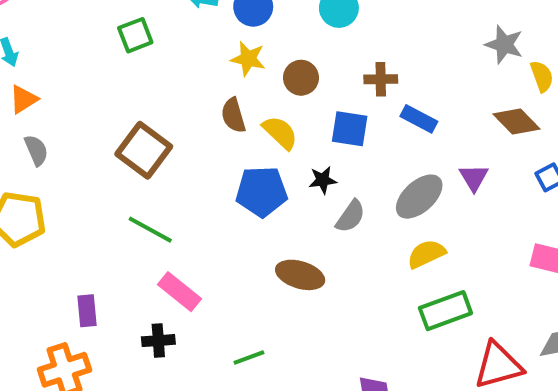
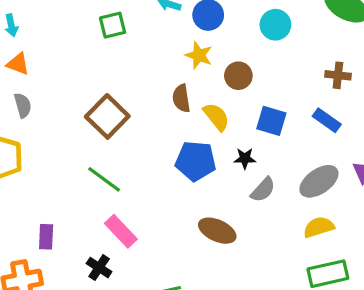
brown cross: (381, 79) -> (338, 75), moved
orange triangle: (23, 99) -> (18, 64), turned 45
black cross: (158, 341) -> (99, 268), turned 30

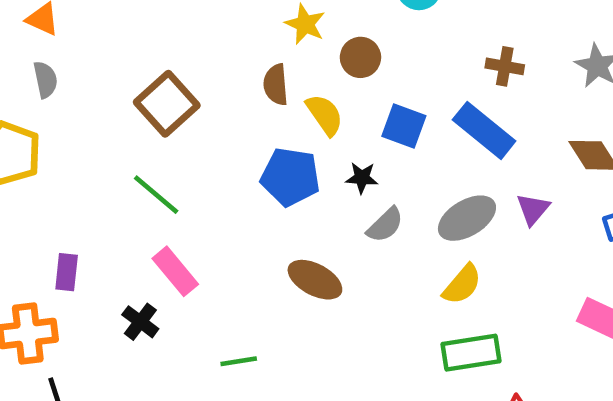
blue rectangle: (327, 120) -> (484, 130), size x1.5
yellow semicircle: (319, 227) -> (462, 284), turned 144

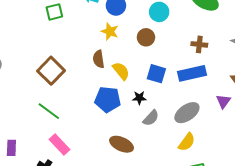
brown circle: (360, 57) -> (146, 37), moved
blue rectangle: (484, 130) -> (192, 73), turned -48
purple triangle: (533, 209) -> (223, 101), moved

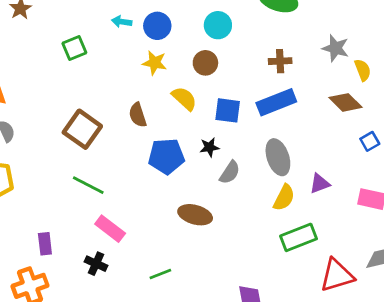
brown semicircle: (99, 59) -> (138, 115), moved
yellow semicircle: (121, 71) -> (184, 98), moved
purple triangle: (223, 101) -> (320, 184), moved, turned 42
gray ellipse: (187, 113) -> (278, 157), turned -65

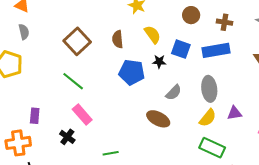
brown circle: (205, 63) -> (191, 15), moved
black star: (209, 147) -> (159, 62), moved
brown ellipse: (195, 215) -> (158, 119), moved
green rectangle: (299, 237) -> (212, 148), turned 35

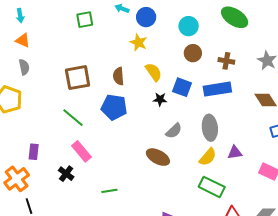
brown square: (77, 41) -> (78, 78), turned 32
blue pentagon: (132, 72) -> (114, 107), moved
orange cross: (18, 143) -> (17, 179), turned -30

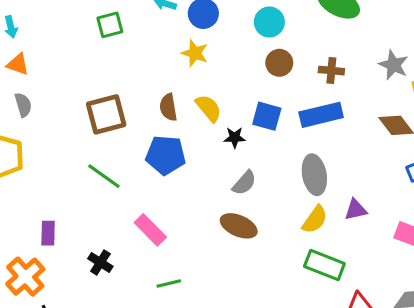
yellow semicircle: (154, 72) -> (209, 108), moved
gray semicircle: (174, 131) -> (244, 183), moved
pink rectangle: (81, 151) -> (150, 230), moved

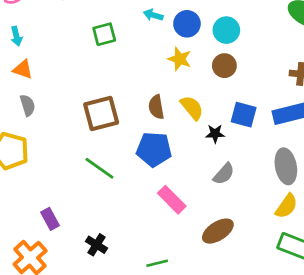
cyan circle: (269, 22) -> (226, 30), moved
brown circle: (279, 63) -> (224, 66), moved
brown ellipse: (239, 226) -> (218, 231), moved, turned -56
pink rectangle: (150, 230) -> (172, 200), moved
purple rectangle: (48, 233) -> (50, 219), turned -30

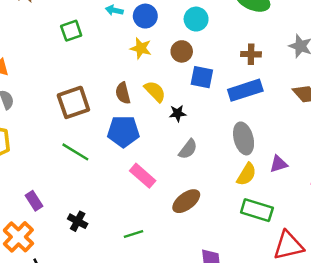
cyan circle: (226, 30) -> (196, 19), moved
blue square: (244, 115) -> (202, 77), moved

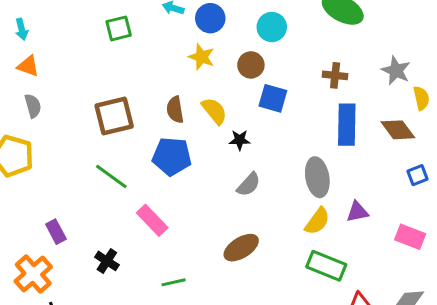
blue rectangle: (245, 90) -> (347, 125), moved, turned -76
pink rectangle: (143, 176) -> (152, 220), moved

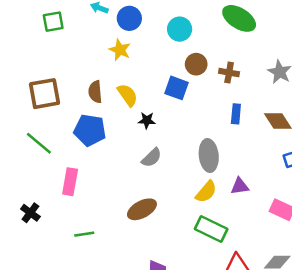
brown circle: (251, 65) -> (196, 64), moved
blue rectangle: (347, 125) -> (236, 114), size x0.6
pink rectangle: (152, 220) -> (70, 182), turned 50

